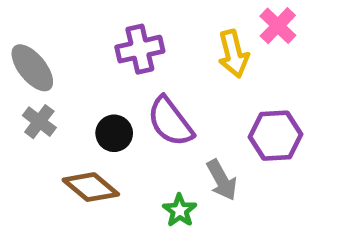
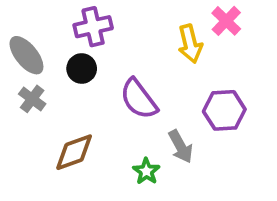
purple cross: (140, 49) -> (93, 27), moved
black circle: (114, 133) -> (82, 68), moved
brown diamond: (91, 187) -> (74, 152), turned -60

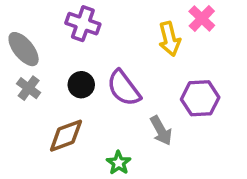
purple cross: (93, 27) -> (83, 24), turned 32
black circle: (82, 68) -> (81, 85), moved
green star: (146, 171) -> (119, 163), moved

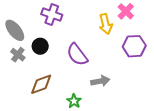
black circle: (81, 85) -> (40, 46), moved
purple hexagon: (200, 98) -> (134, 46), moved
gray arrow: (161, 131) -> (100, 81), turned -72

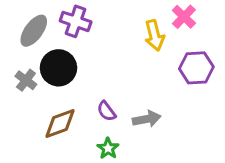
gray ellipse: (15, 30) -> (34, 31), moved, turned 75
black circle: (40, 46) -> (58, 68), size x1.5
purple semicircle: (77, 55) -> (106, 111), moved, size x0.6

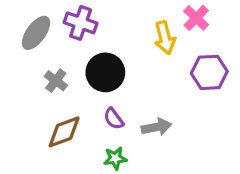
black circle: (58, 68) -> (105, 72), moved
gray cross: (26, 80) -> (56, 81), moved
green star: (108, 148) -> (115, 158), turned 30

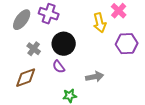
purple semicircle: (114, 119) -> (59, 67), moved
brown diamond: (64, 132) -> (26, 78), moved

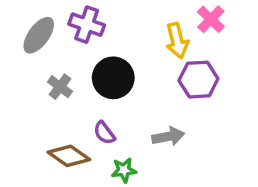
purple hexagon: (127, 44) -> (198, 80), moved
purple semicircle: (59, 67) -> (104, 133), moved
brown diamond: (26, 78) -> (69, 156), moved, turned 55

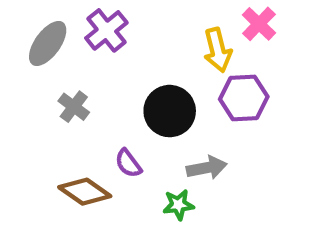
purple cross: (87, 25) -> (106, 30), turned 32
black circle: (113, 78) -> (170, 111), moved
green star: (124, 170) -> (178, 205), moved

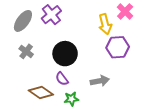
gray cross: (74, 107) -> (26, 51), moved
black circle: (170, 111) -> (65, 54), moved
green star: (178, 205) -> (71, 99), moved

